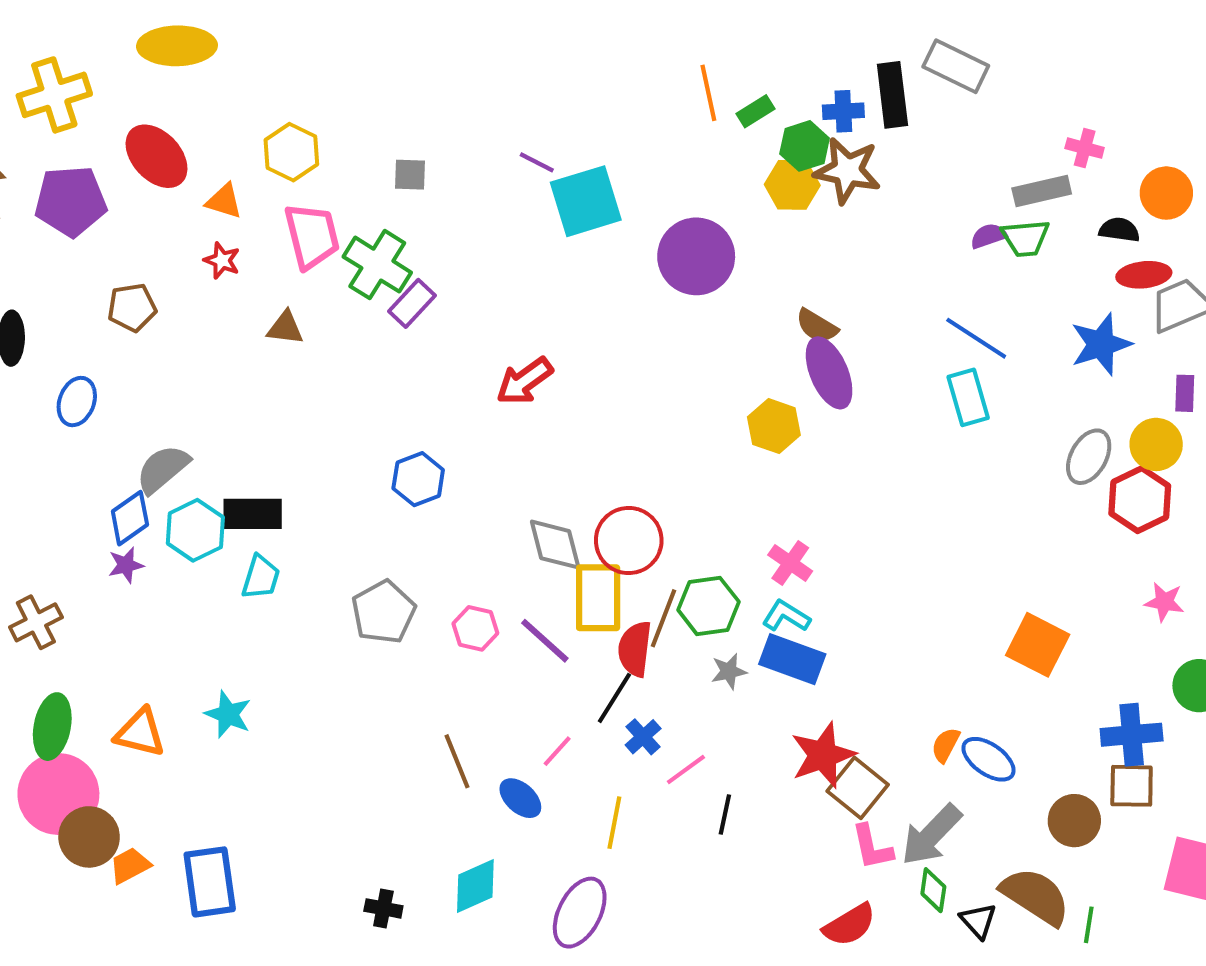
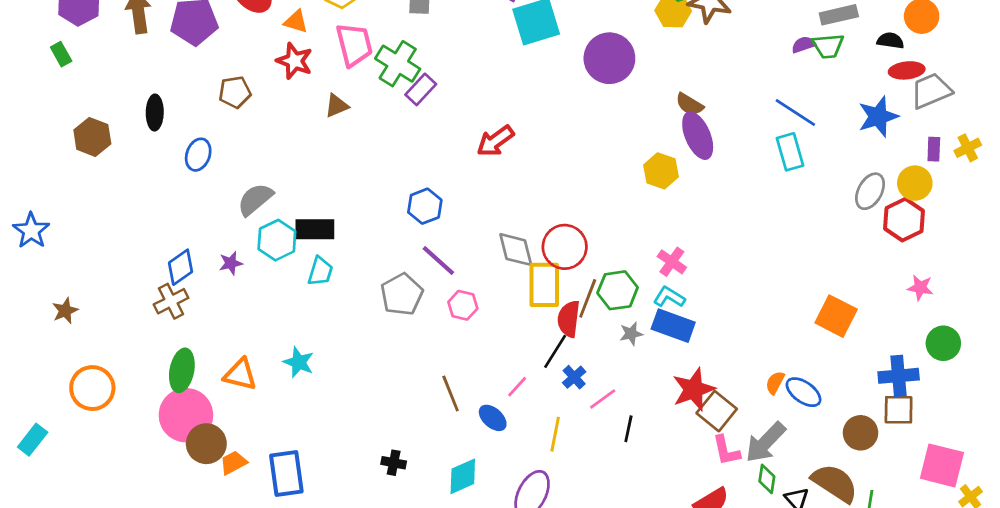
red star: (222, 260) -> (295, 61), size x1.5
brown triangle: (285, 328) -> (337, 106), turned -30
blue diamond: (130, 518) -> (181, 267), moved
purple line: (545, 641) -> (438, 260), moved
black cross: (383, 908) -> (394, 463), moved

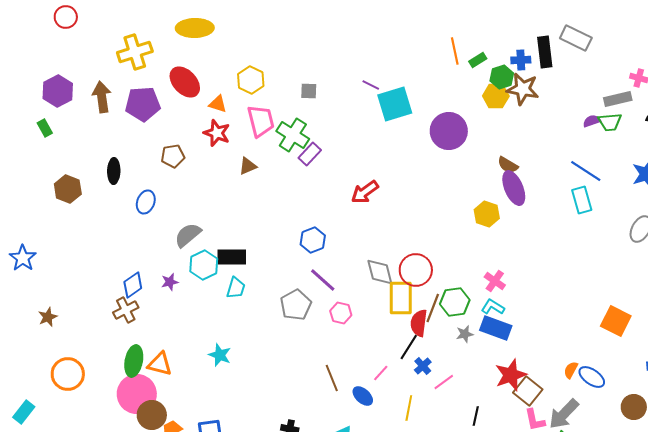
orange triangle: (240, 374) -> (160, 364), moved
black line: (628, 429) -> (476, 416), moved

